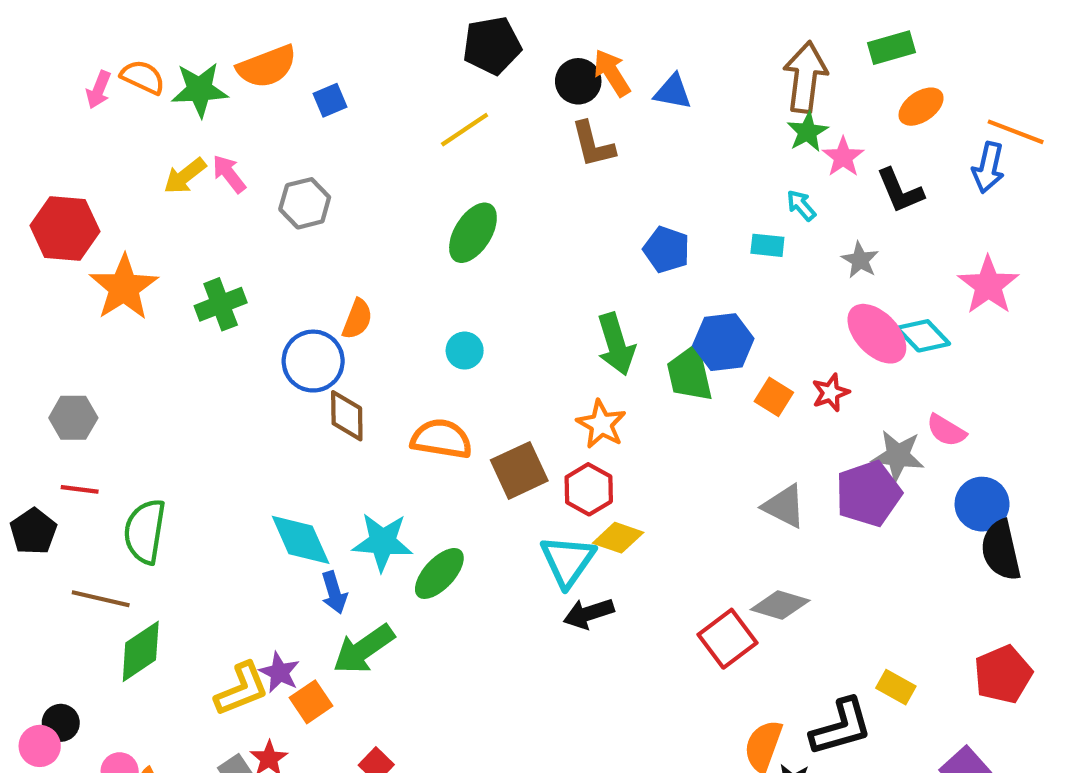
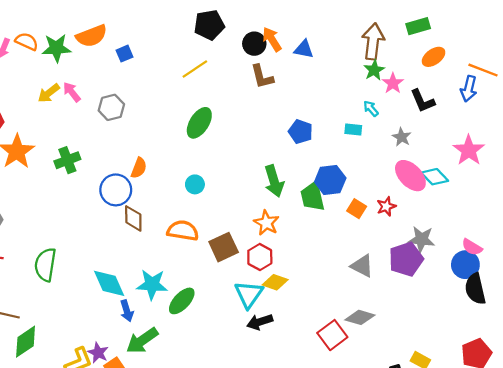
pink semicircle: (946, 430) -> (472, 247), moved
green semicircle: (145, 531) -> (45, 265), moved

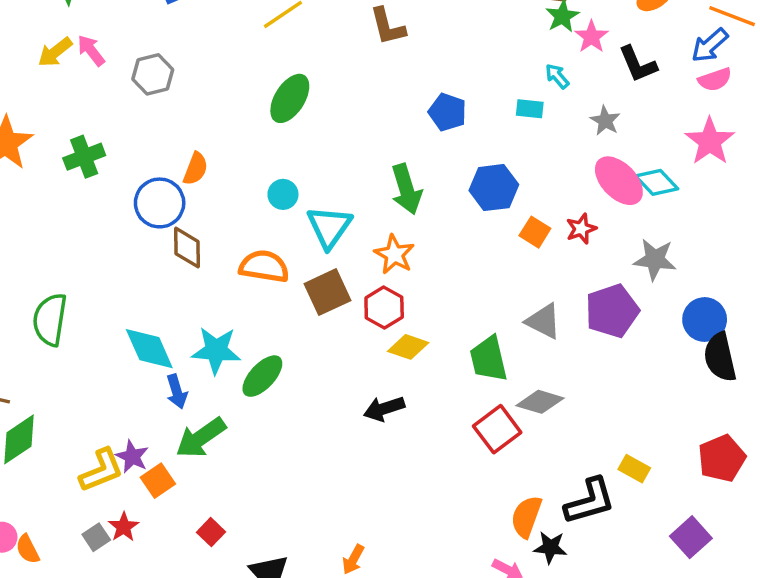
blue arrow: (469, 89) -> (710, 45), turned 35
green trapezoid: (313, 196) -> (489, 359), moved
gray star: (421, 239) -> (655, 260), moved
pink semicircle: (472, 247) -> (715, 80), moved, turned -50
cyan triangle: (249, 294) -> (329, 227), moved

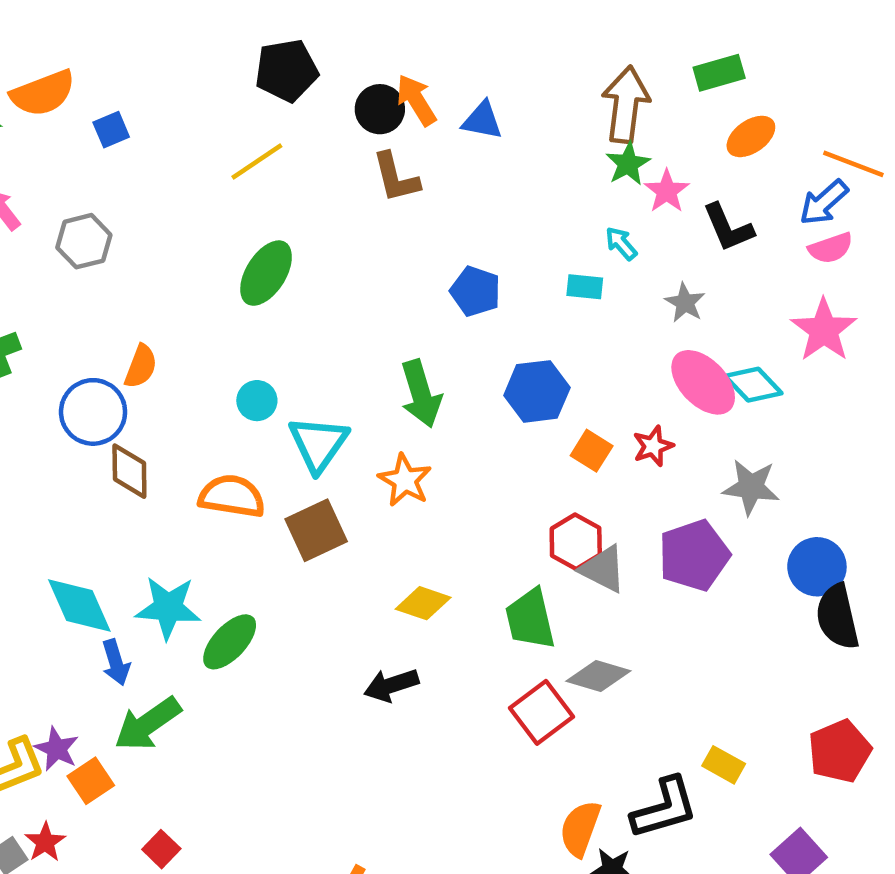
red hexagon: (384, 308) -> (576, 542), moved

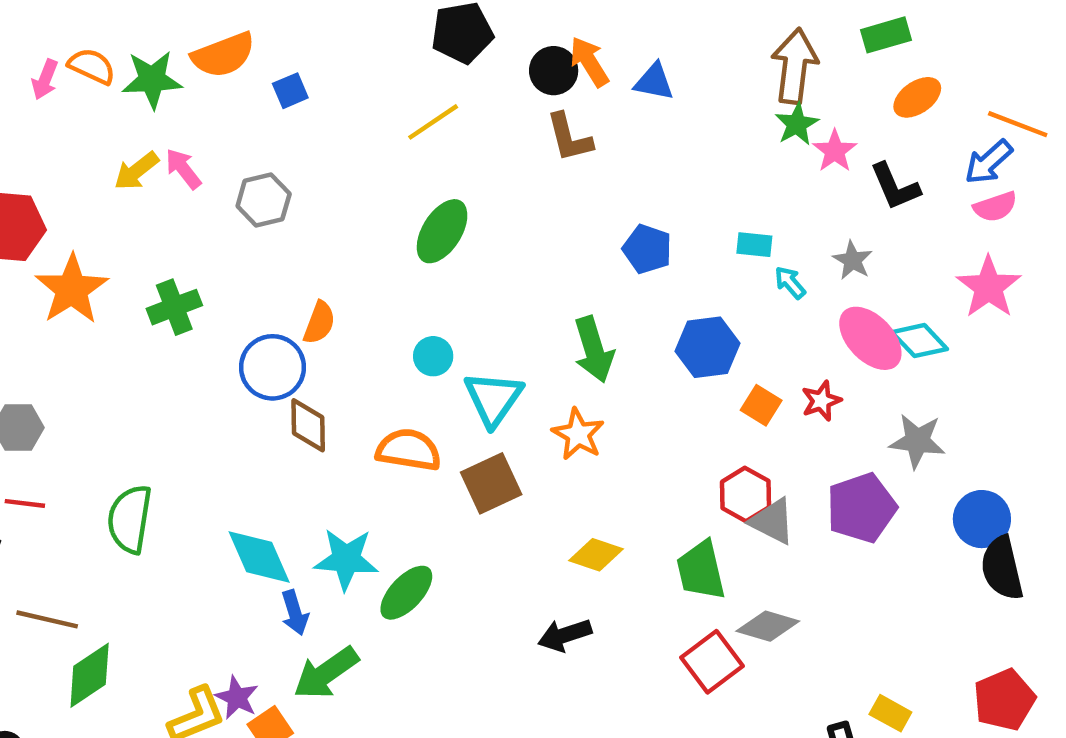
cyan arrow: (621, 243) -> (790, 283), moved

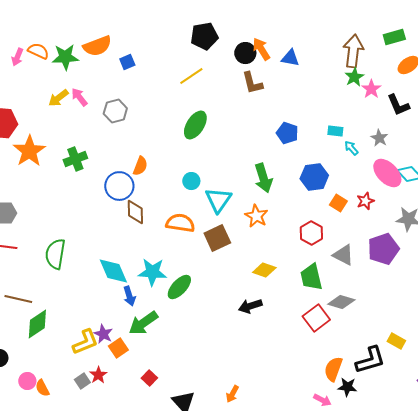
red hexagon: (745, 494) -> (311, 233), moved

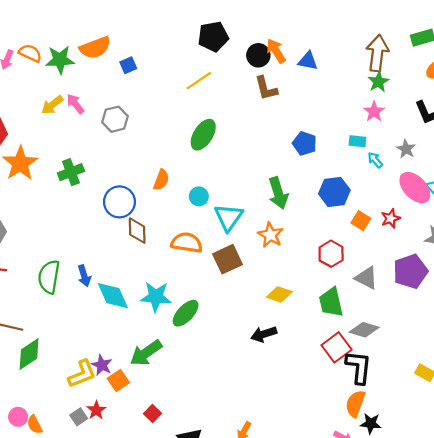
pink star: (371, 89) -> (374, 112), moved
orange semicircle: (140, 166) -> (161, 180), moved
blue arrow: (129, 296) -> (84, 276), moved
black L-shape: (370, 360) -> (359, 367), moved, turned -68

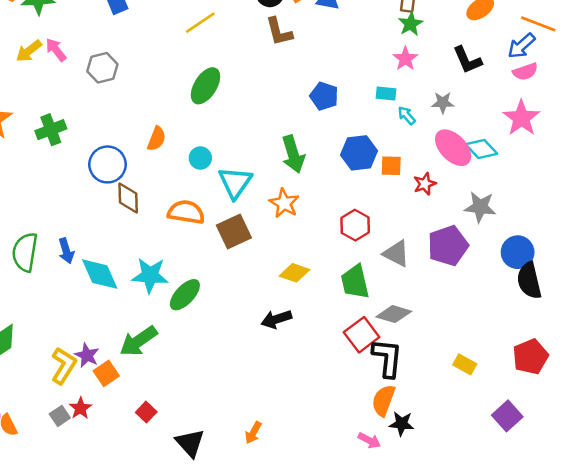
gray star: (406, 149) -> (443, 103), turned -30
orange square: (361, 221) -> (391, 166), moved, turned -30
yellow L-shape: (82, 374) -> (64, 366), turned -36

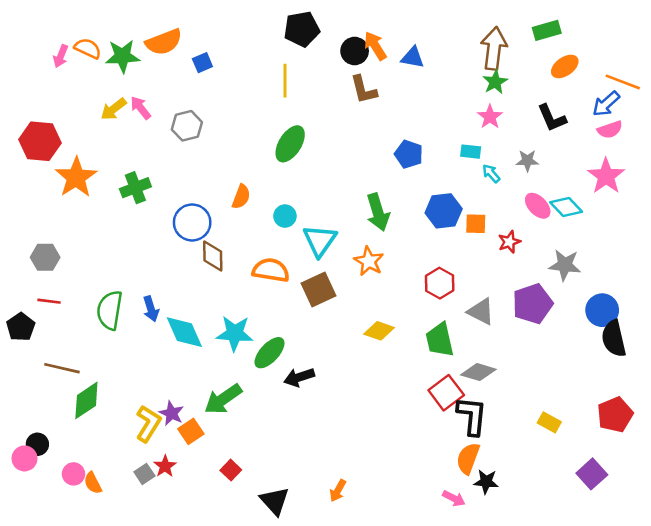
yellow line: (200, 23) -> (285, 81), turned -56
pink ellipse: (453, 148) -> (538, 206), size x0.7
black arrow: (276, 319) -> (299, 377), moved

